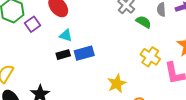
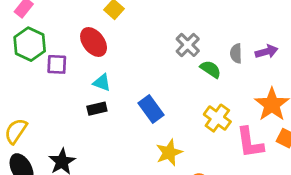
purple square: (33, 24) -> (57, 64), turned 35
blue rectangle: (84, 53) -> (151, 109), moved, turned 66

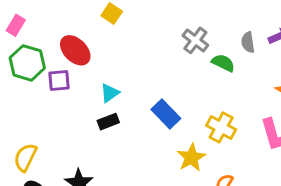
red ellipse: (94, 42) -> (75, 50), moved
cyan triangle: (102, 82) -> (110, 93), turned -48
yellow cross: (217, 118) -> (221, 127), moved

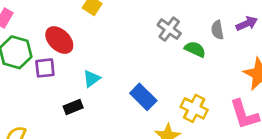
black rectangle: (108, 122) -> (73, 107), moved

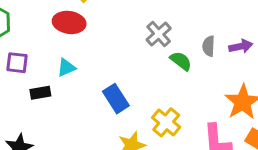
red ellipse: (59, 40) -> (69, 22), moved, turned -48
purple square: (45, 68) -> (17, 63), moved

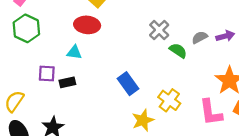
gray semicircle: (209, 46) -> (200, 37), turned 63
purple square: (17, 63) -> (47, 73), moved
cyan triangle: (66, 67) -> (74, 52), moved, turned 35

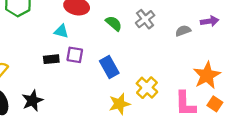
purple arrow: (225, 36) -> (210, 21), moved
green semicircle: (178, 51) -> (114, 23), moved
purple square: (47, 73) -> (75, 55), moved

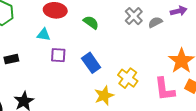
gray cross: (145, 19) -> (134, 16), moved
black rectangle: (51, 59) -> (11, 59), moved

